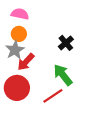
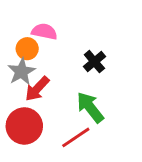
pink semicircle: (20, 14) -> (44, 31), moved

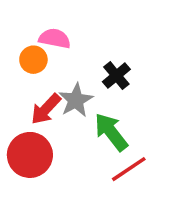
gray star: (21, 72) -> (76, 100), moved
red line: (76, 137) -> (129, 169), moved

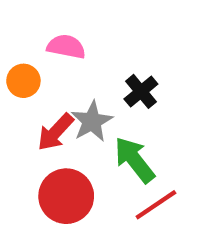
orange circle: (33, 60) -> (23, 81), moved
red circle: (30, 155) -> (66, 196), moved

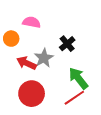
red arrow: (56, 132) -> (26, 63), turned 72
green arrow: (135, 160) -> (78, 78), moved

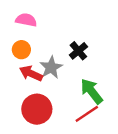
pink semicircle: (32, 22) -> (26, 20), moved
orange circle: (11, 39) -> (21, 50), moved

